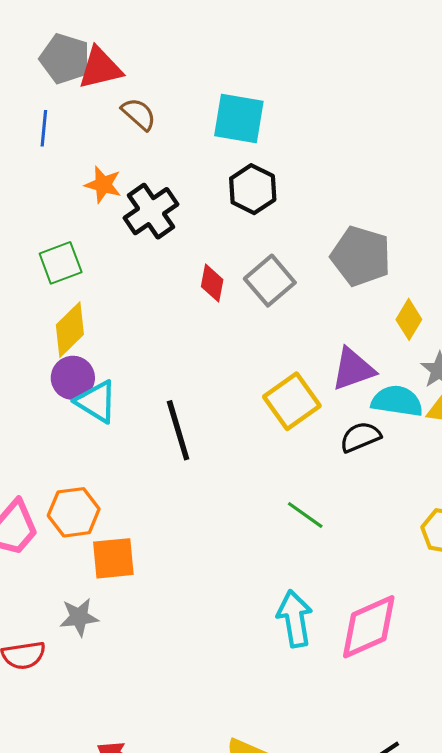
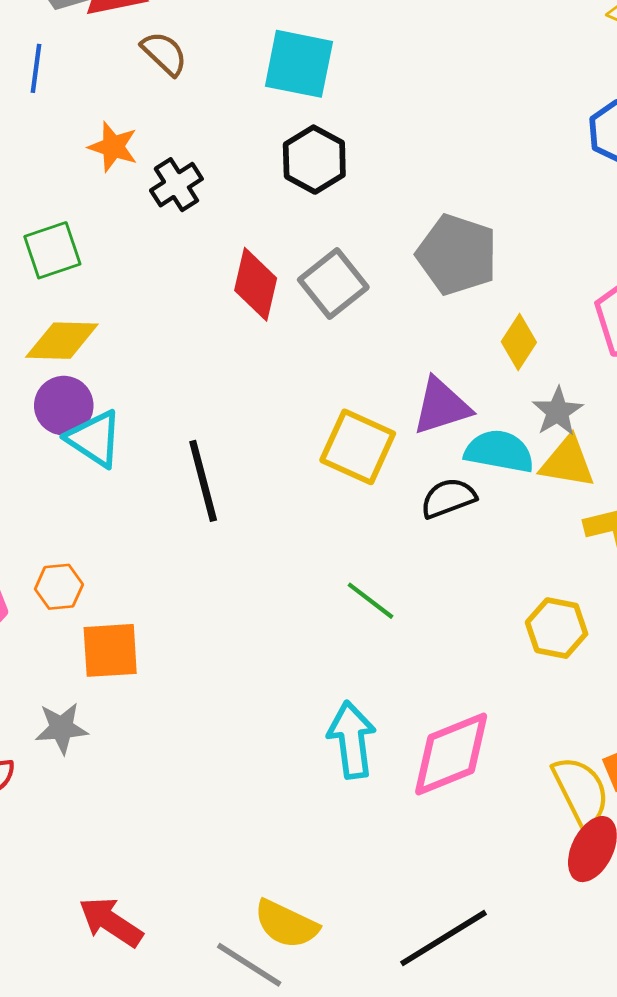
black cross: (151, 211) -> (176, 185), size x0.7
red diamond: (212, 283) -> (256, 284), size x1.4
yellow diamond: (70, 330) -> (62, 341), turned 44
yellow square: (292, 401) -> (358, 447), turned -32
orange hexagon: (74, 512) -> (59, 587), size x0.7

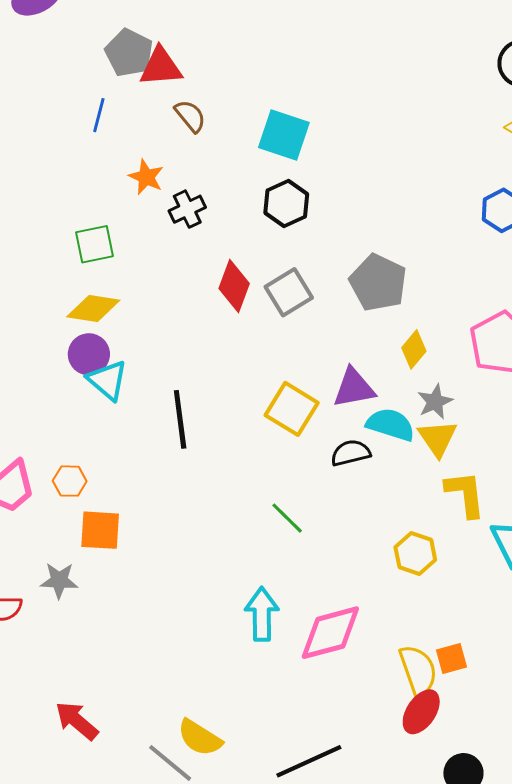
yellow triangle: (567, 462) -> (437, 438), turned 39

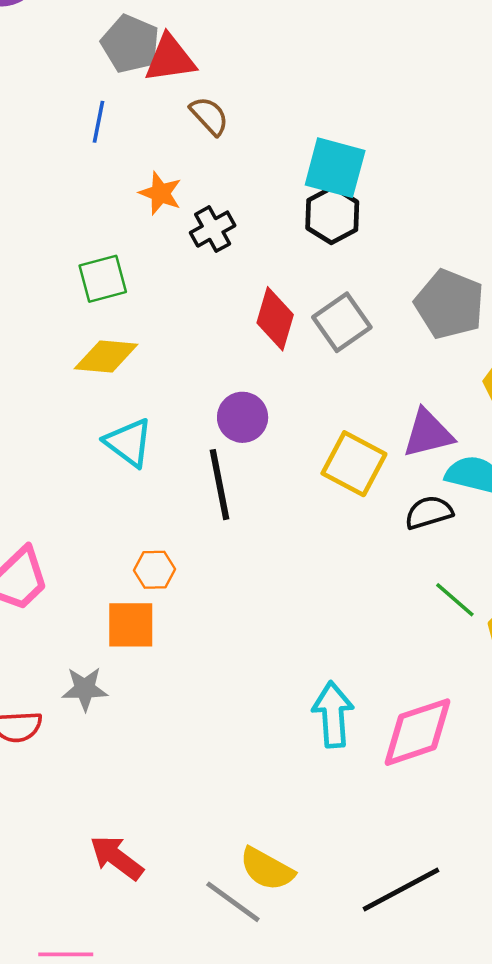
cyan square: (284, 135) -> (335, 168), moved
purple circle: (89, 354) -> (243, 417), moved
orange hexagon: (70, 481) -> (155, 570), moved
green line: (287, 518) -> (455, 600), moved

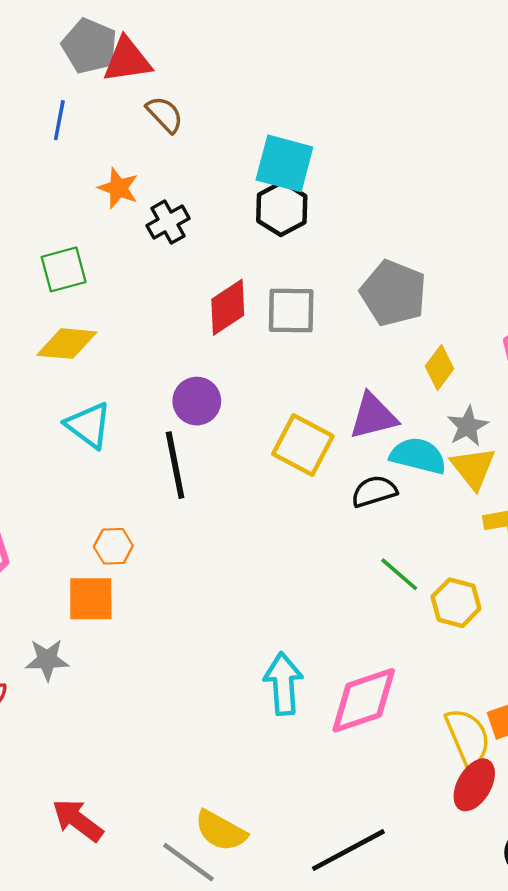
red diamond: (275, 319) -> (228, 307), turned 40
gray square: (342, 322) -> (291, 311), turned 36

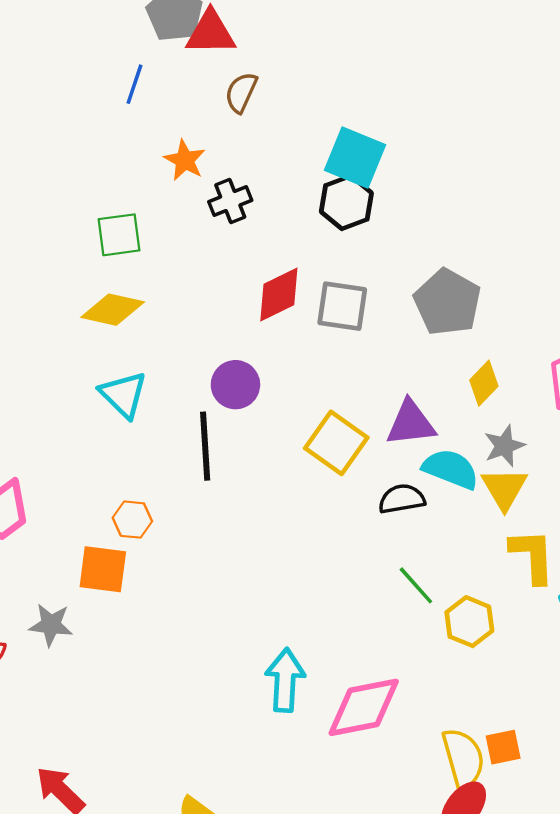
brown semicircle: (165, 114) -> (241, 92), turned -120

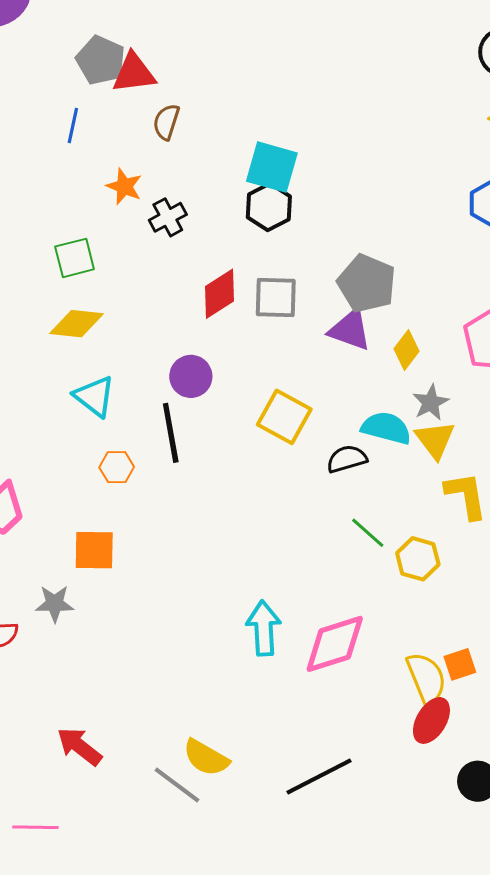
purple triangle: (411, 423) -> (350, 330), moved, turned 33
orange hexagon: (132, 520) -> (117, 467), moved

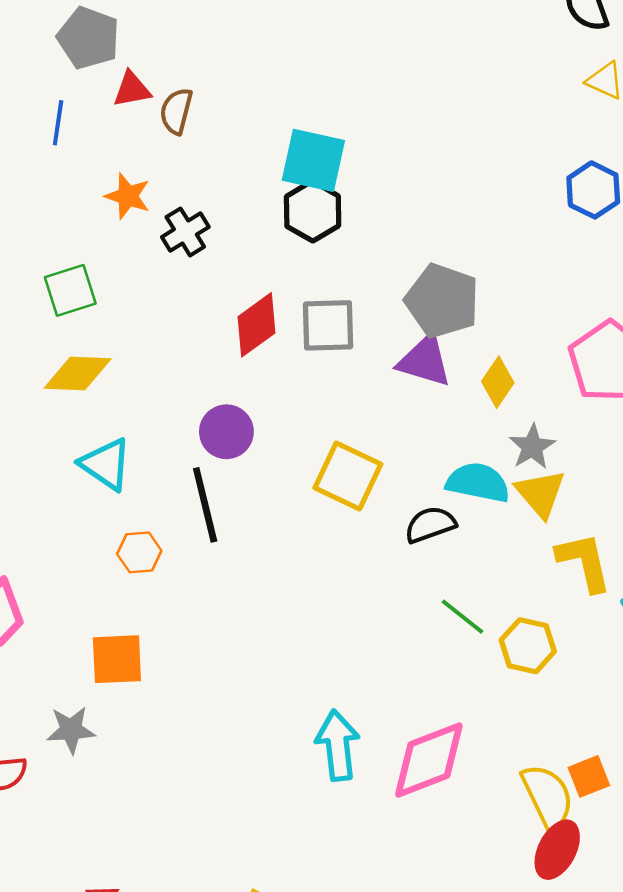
red triangle: (134, 73) -> (132, 89), moved, size x0.7

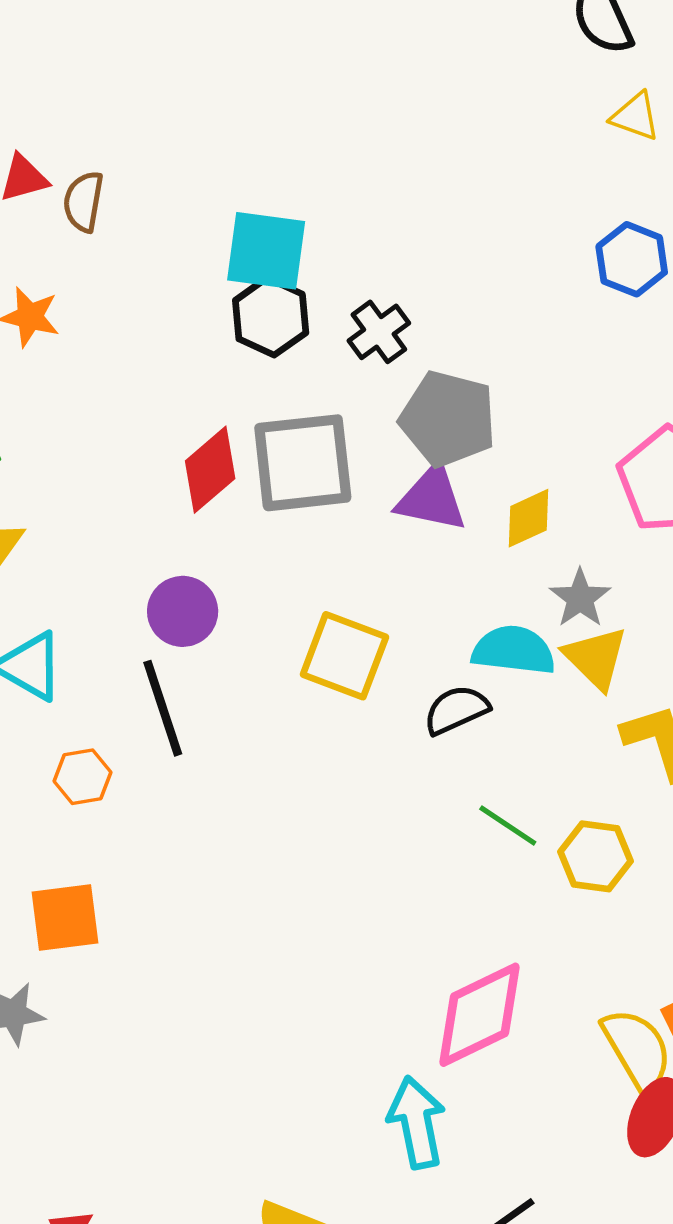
black cross: (185, 232) -> (379, 332), moved
gray square: (328, 325) -> (303, 463), size x1.4
yellow diamond: (498, 382) -> (528, 518), turned 36
cyan arrow: (338, 745) -> (417, 1122), moved

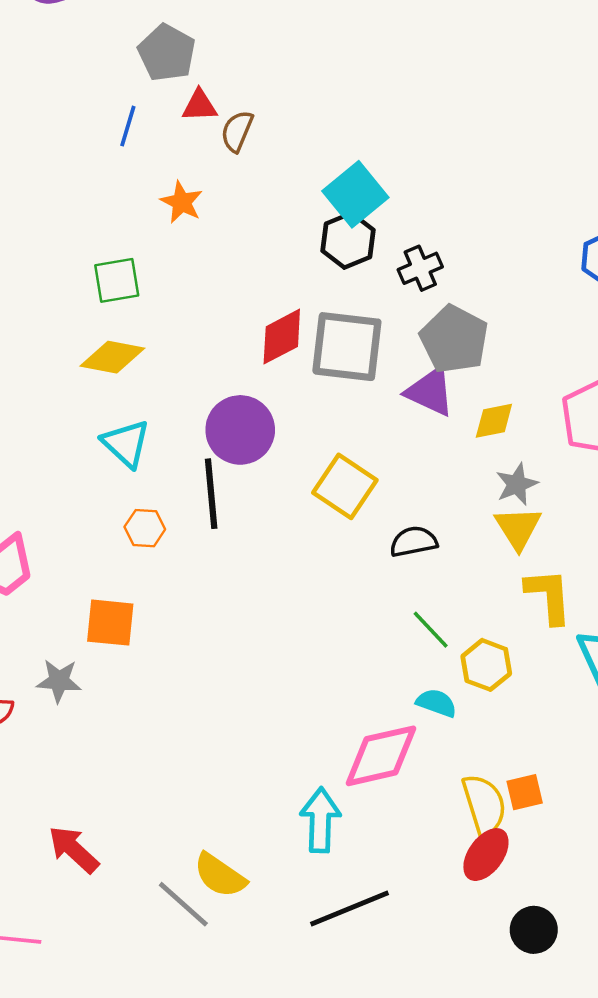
cyan square: (266, 251) -> (355, 194), turned 30
purple circle: (183, 611) -> (240, 430), size x1.4
cyan semicircle: (514, 650) -> (436, 703), moved, size x0.7

